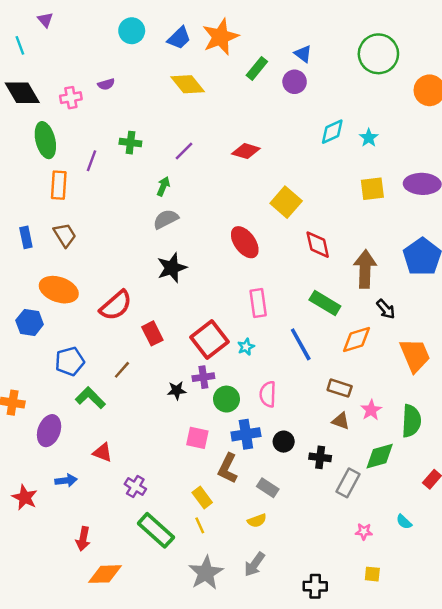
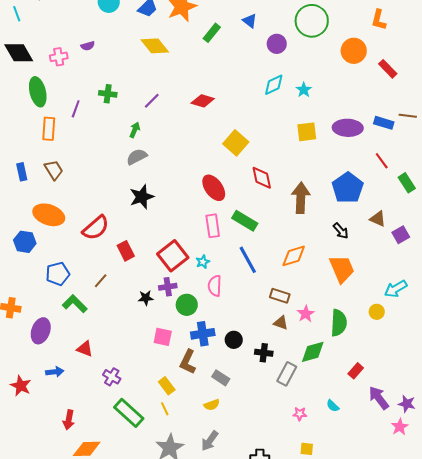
purple circle: (295, 82) -> (277, 44), moved
red ellipse: (245, 242) -> (214, 188), moved
green rectangle: (325, 303) -> (245, 221), moved
black arrow: (386, 309) -> (341, 231), moved
pink semicircle: (268, 394) -> (215, 286), moved

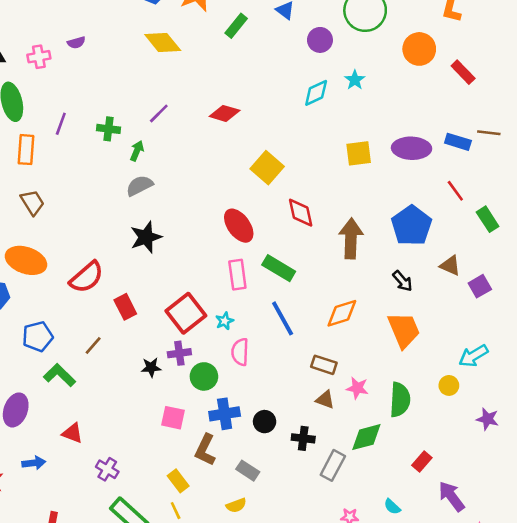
cyan star: (304, 90) -> (355, 80), moved
green cross: (108, 94) -> (109, 129), moved
pink star: (306, 314) -> (357, 388), turned -30
purple star: (407, 404) -> (488, 419), moved

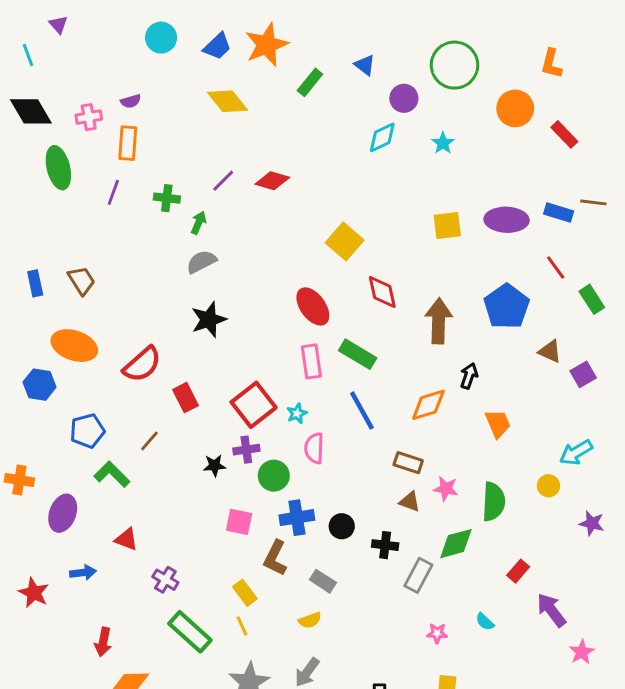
cyan diamond: (316, 93) -> (382, 137), moved
red diamond: (225, 113) -> (272, 181), moved
orange rectangle: (26, 150) -> (128, 143), moved
black arrow: (402, 281) -> (469, 376), moved, turned -120
orange trapezoid: (404, 330) -> (498, 424), size x0.7

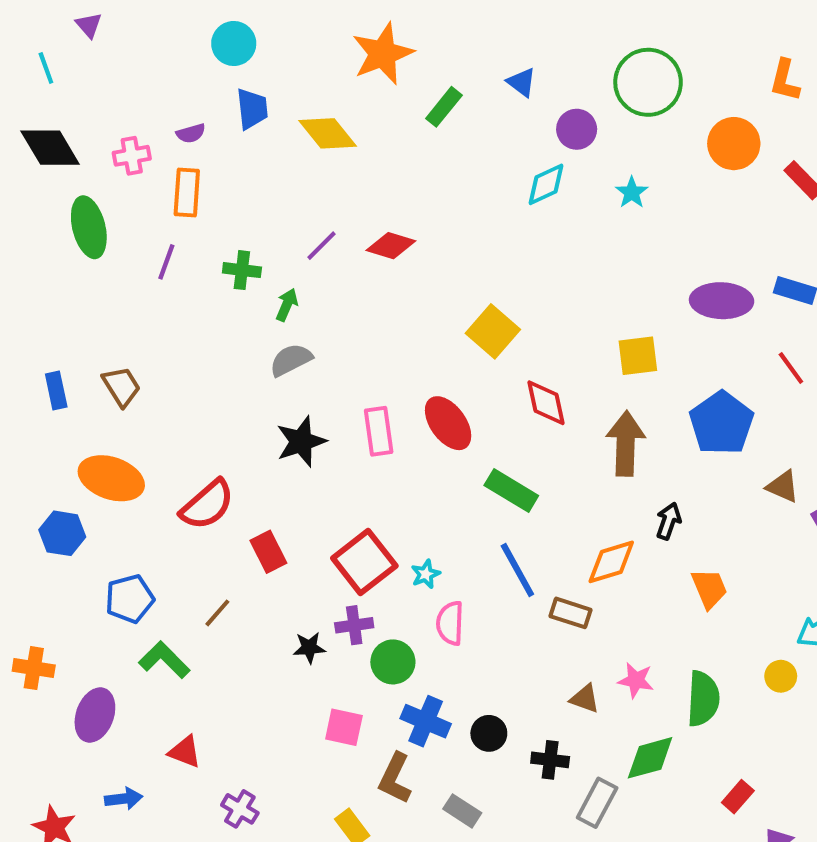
blue trapezoid: (217, 46) -> (252, 109), moved, turned -52
yellow square: (447, 226) -> (638, 356), moved
pink rectangle: (311, 361) -> (379, 431), moved
brown rectangle: (408, 463) -> (570, 613), moved
blue cross: (297, 518) -> (426, 721), turned 32

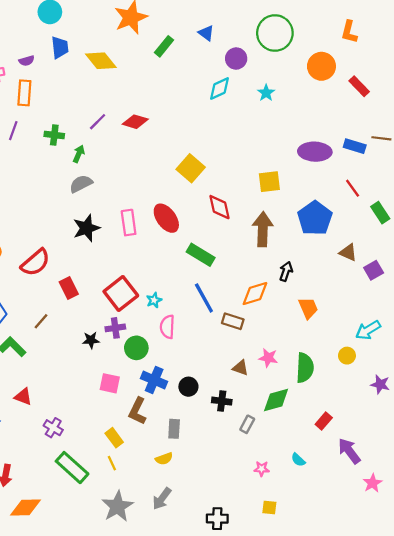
gray rectangle: (597, 803) -> (247, 424), size x0.7
gray rectangle: (462, 811) -> (174, 429), turned 60

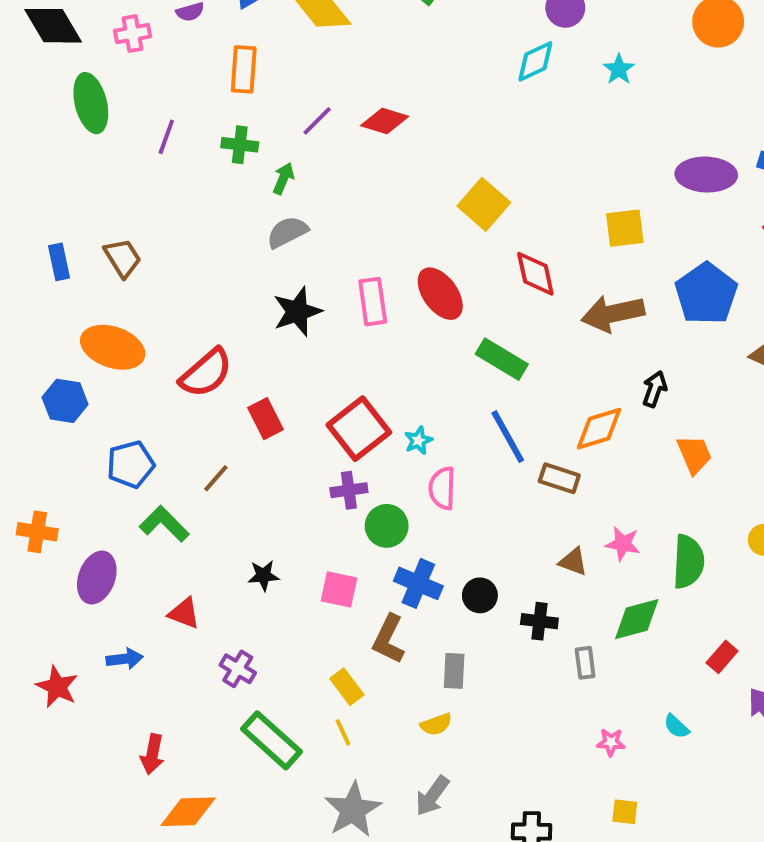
orange rectangle: (24, 93) -> (244, 69), moved
brown arrow: (263, 229) -> (613, 313), turned -104
black star: (91, 340) -> (264, 576), moved
gray rectangle: (247, 424) -> (585, 663), turned -35

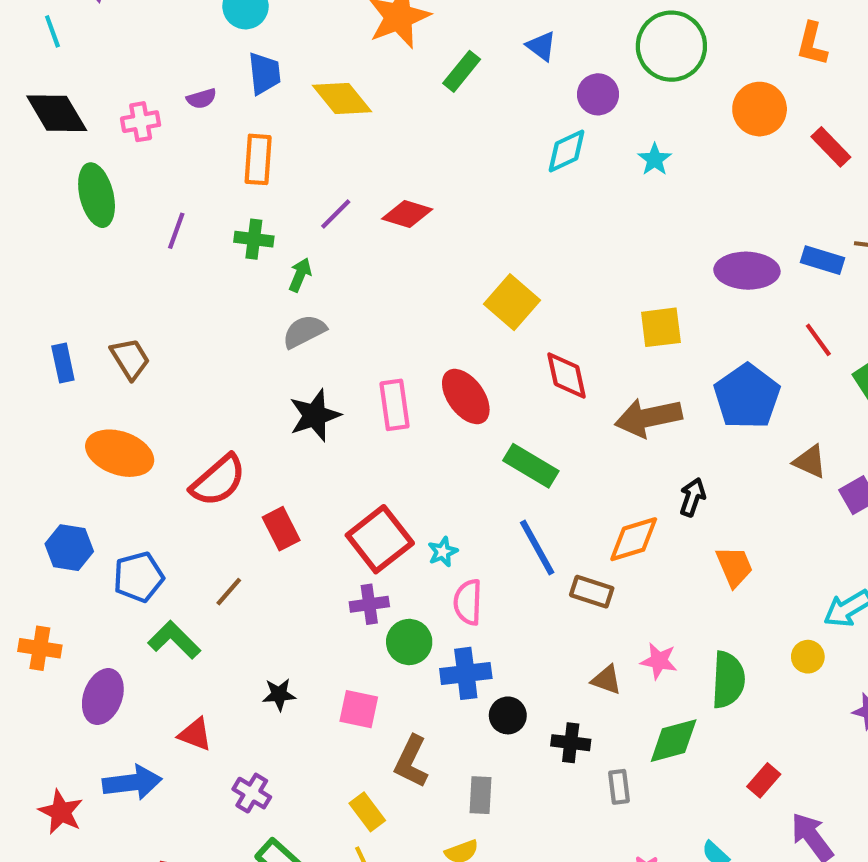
blue hexagon: (65, 401) -> (69, 548), moved
blue cross: (418, 583) -> (466, 673), moved, turned -30
blue arrow: (125, 659) -> (132, 783), size x1.5

